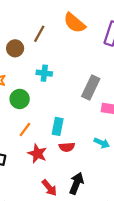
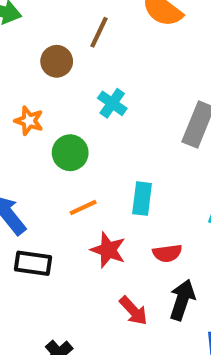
cyan cross: (44, 73) -> (112, 103), turned 32
orange line: (25, 129) -> (83, 208), turned 32
red semicircle: (67, 147) -> (167, 253), moved

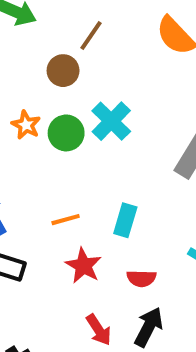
brown line: (99, 32) -> (91, 36), moved
cyan cross: (112, 103) -> (111, 121), size x1.4
green circle: (70, 153) -> (66, 133), moved

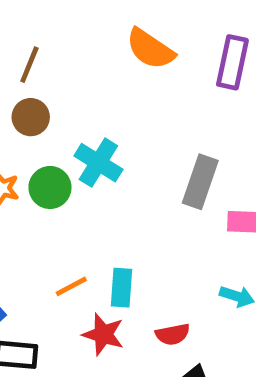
brown line: (91, 36) -> (29, 65), moved
cyan rectangle: (125, 220) -> (122, 288), moved

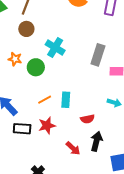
green circle: (50, 187) -> (36, 67), moved
red star: (103, 334) -> (47, 126), moved, turned -30

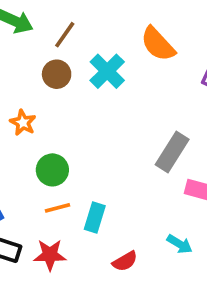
cyan cross: (55, 47) -> (107, 71), moved
green circle: (36, 67) -> (52, 170), moved
red semicircle: (87, 119) -> (125, 261), turned -32

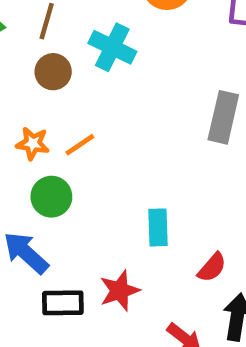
green circle: (52, 170) -> (51, 197), moved
orange line: (57, 208) -> (80, 145), moved

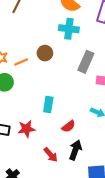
cyan cross: (112, 47) -> (69, 29), moved, turned -30
brown circle: (53, 72) -> (45, 53), moved

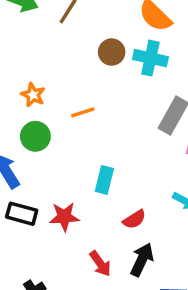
brown circle: (45, 53) -> (112, 52), moved
orange line: (21, 62) -> (83, 112), moved

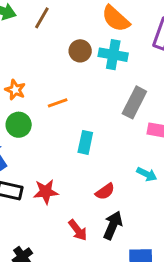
cyan rectangle: (104, 180) -> (85, 142), moved

